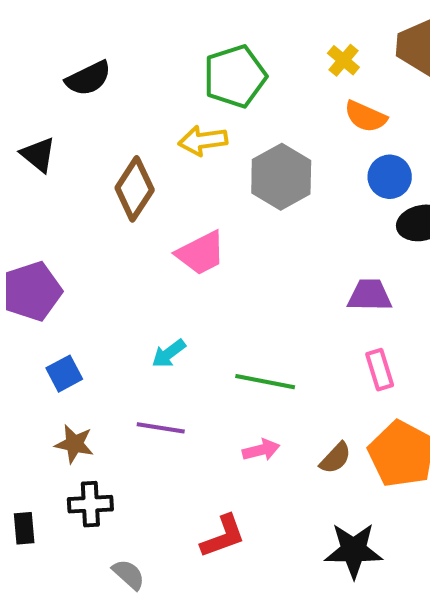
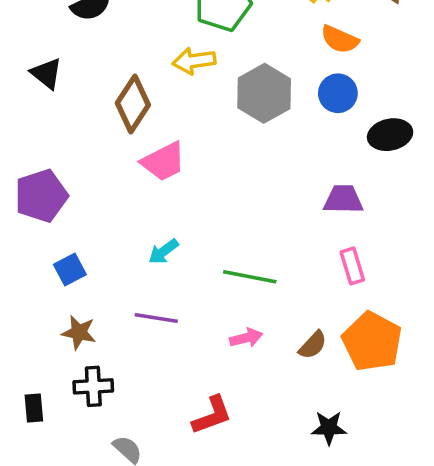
blue circle: (390, 177) -> (338, 93), moved
pink trapezoid: (201, 253) -> (163, 162), moved
black star: (353, 550) -> (329, 428), size x0.7

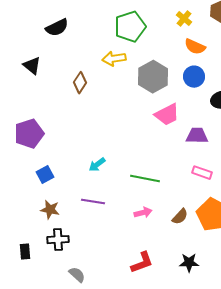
brown diamond: (133, 104) -> (80, 83), size x0.7
pink trapezoid: (163, 162) -> (167, 115), moved
pink rectangle: (352, 266) -> (202, 173), turned -54
red L-shape: (212, 415) -> (142, 263), moved

